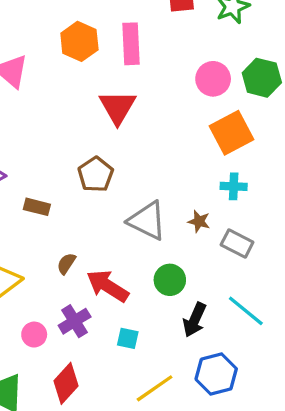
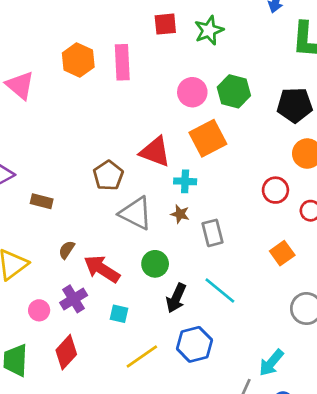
red triangle: (118, 107) -> (155, 152), moved, turned -40
brown pentagon: (96, 174) -> (108, 176), moved
cyan cross: (234, 186) -> (185, 181), moved
gray rectangle: (237, 243) -> (213, 233), turned 48

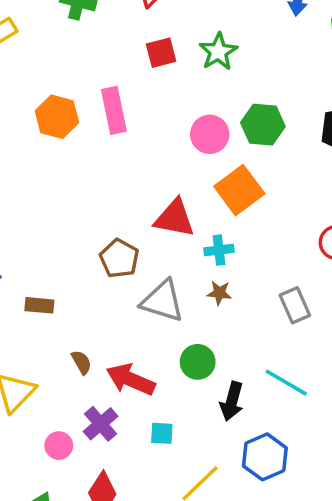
gray rectangle: (213, 233) -> (295, 305), moved
brown semicircle: (67, 250) -> (81, 362), turned 126

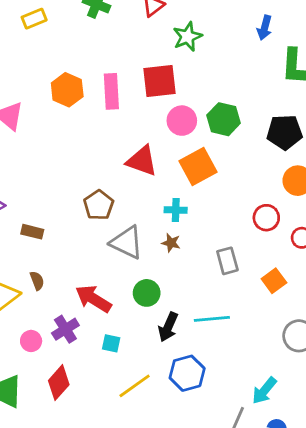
green star: (218, 52) -> (187, 37), moved
red square: (161, 53) -> (159, 81), moved, size x1.5
red triangle: (175, 218) -> (142, 161), moved
brown semicircle: (81, 362) -> (37, 281), moved
cyan line: (286, 383) -> (212, 319), turned -44

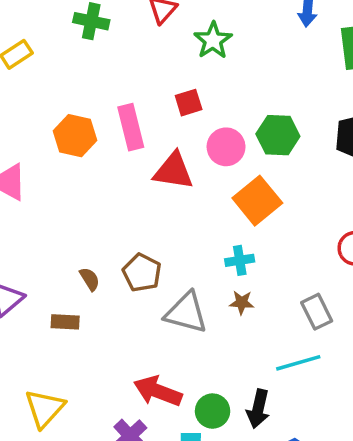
red square: (159, 81) -> (189, 103), size x0.6
red triangle: (142, 161) -> (173, 171), moved
brown semicircle: (37, 281) -> (90, 279), moved
green circle: (147, 293) -> (213, 411), moved
cyan line: (212, 319) -> (298, 363), moved

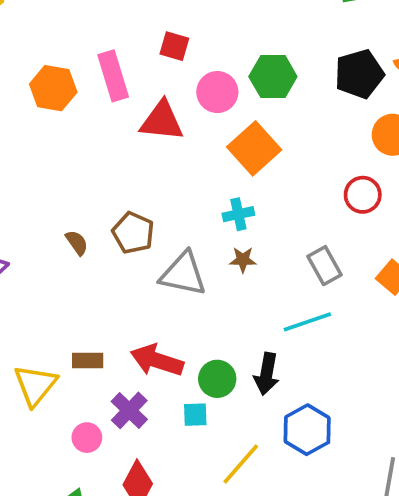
red square: (189, 103) -> (174, 46), turned 36
brown rectangle: (65, 322) -> (88, 360), moved

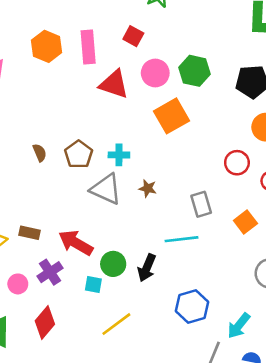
cyan cross: (238, 214) -> (119, 155), moved
blue hexagon: (307, 430) -> (192, 306), moved

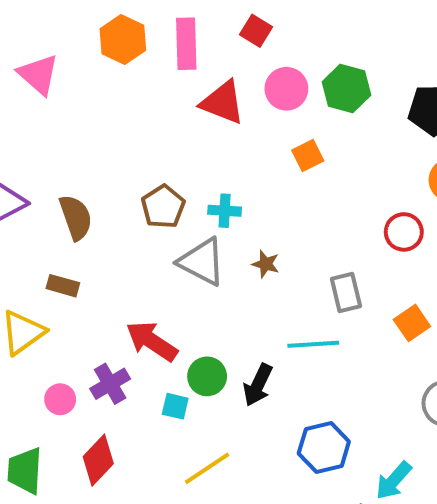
orange square: (171, 116) -> (308, 155), size x0.6
brown semicircle: (40, 153) -> (76, 217), moved, size x1.6
brown rectangle: (30, 233) -> (63, 286), moved

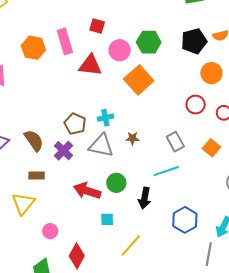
orange square: (308, 155) -> (139, 80), size x1.8
green circle: (207, 376) -> (116, 183), moved
purple cross: (110, 384) -> (64, 151), moved

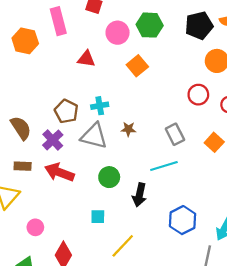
orange hexagon: (33, 48) -> (25, 41), moved
red triangle: (90, 65) -> (86, 59), moved, size x0.7
orange square: (139, 80) -> (137, 66), size x0.7
red arrow: (87, 191) -> (59, 172), moved

